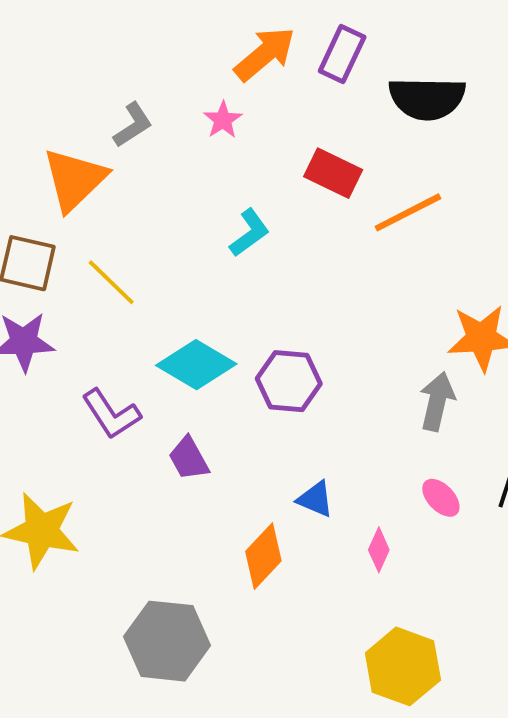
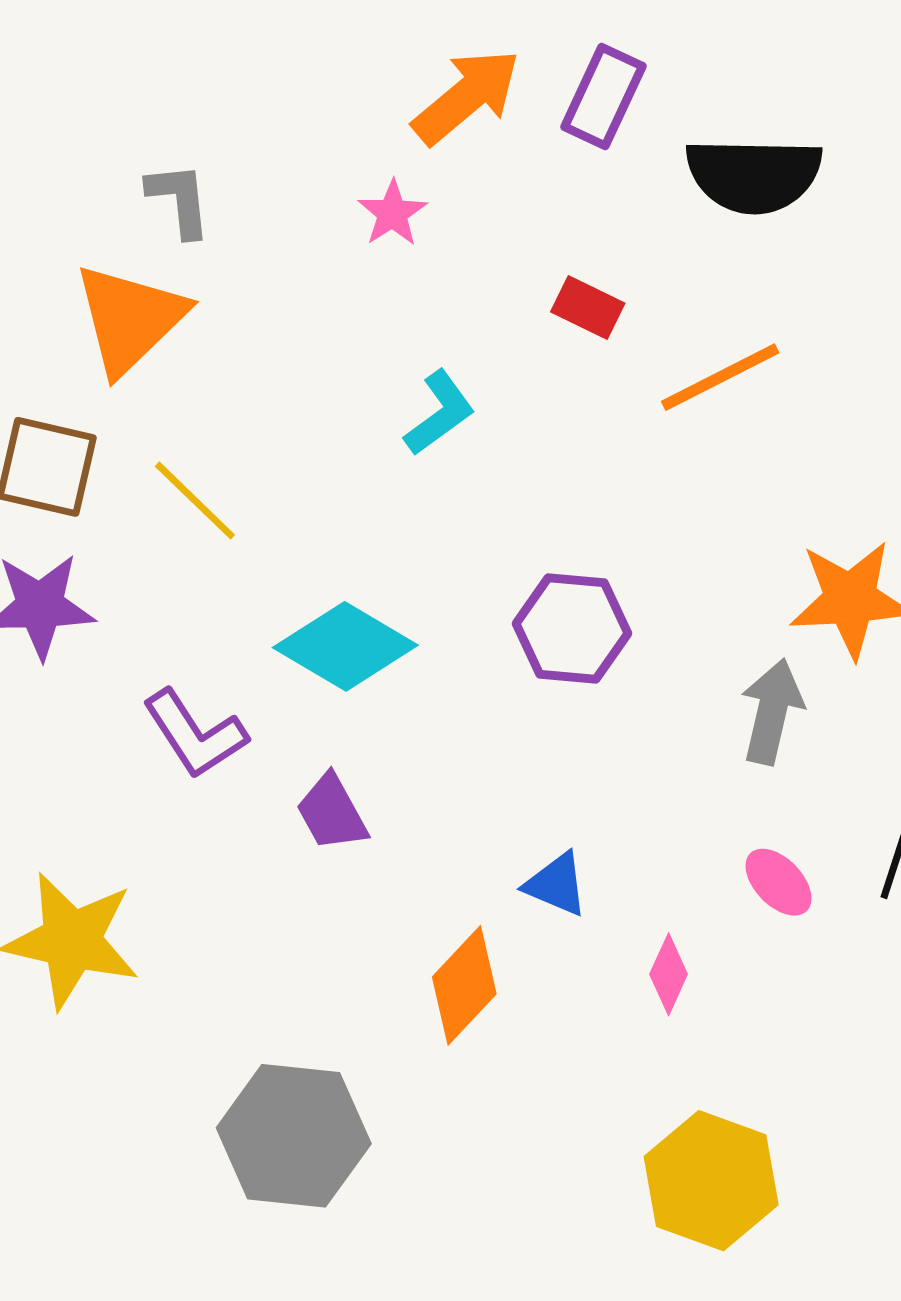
gray L-shape: (133, 125) -> (179, 200), moved, turned -63
red rectangle: (333, 173) -> (588, 308), size x0.7
purple hexagon: (289, 381) -> (572, 628), moved

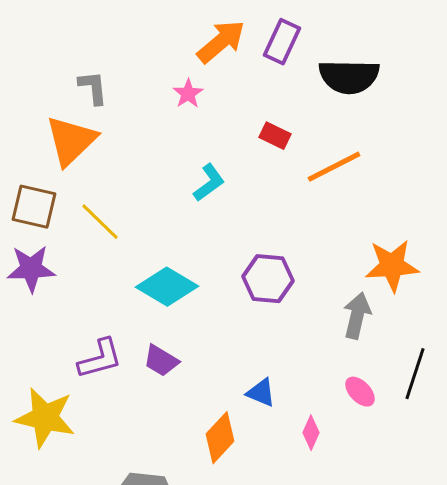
purple L-shape: (195, 734) -> (100, 359), moved, turned -72
purple trapezoid: (332, 813) -> (161, 361), turned -30

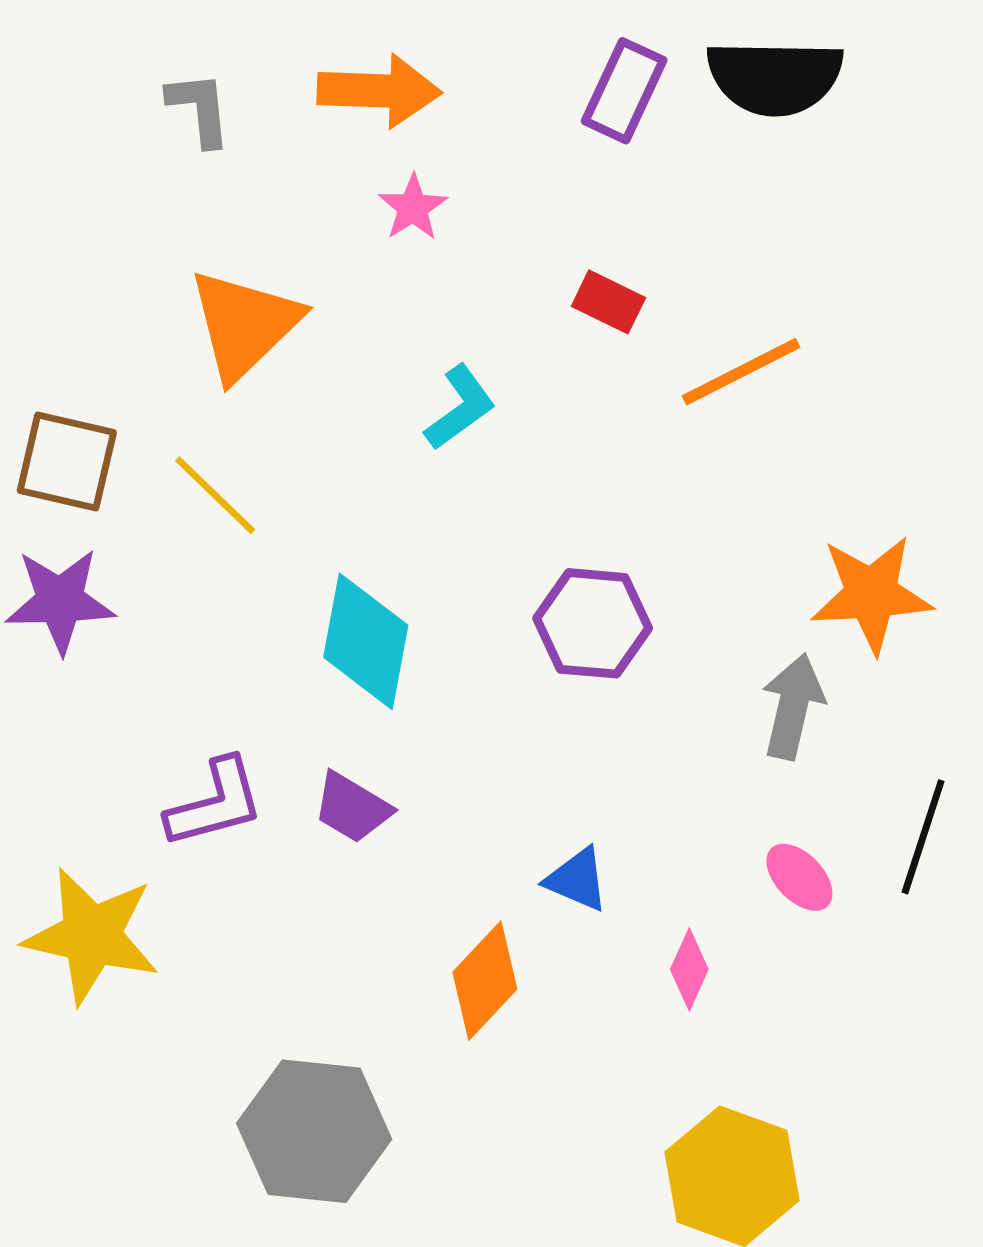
orange arrow: (221, 42) -> (379, 91), moved, turned 42
black semicircle: (349, 77) -> (775, 77), moved
gray L-shape: (93, 88) -> (199, 109), moved
orange triangle: (71, 141) -> (244, 324), moved
cyan diamond: (167, 287) -> (366, 641), turned 70

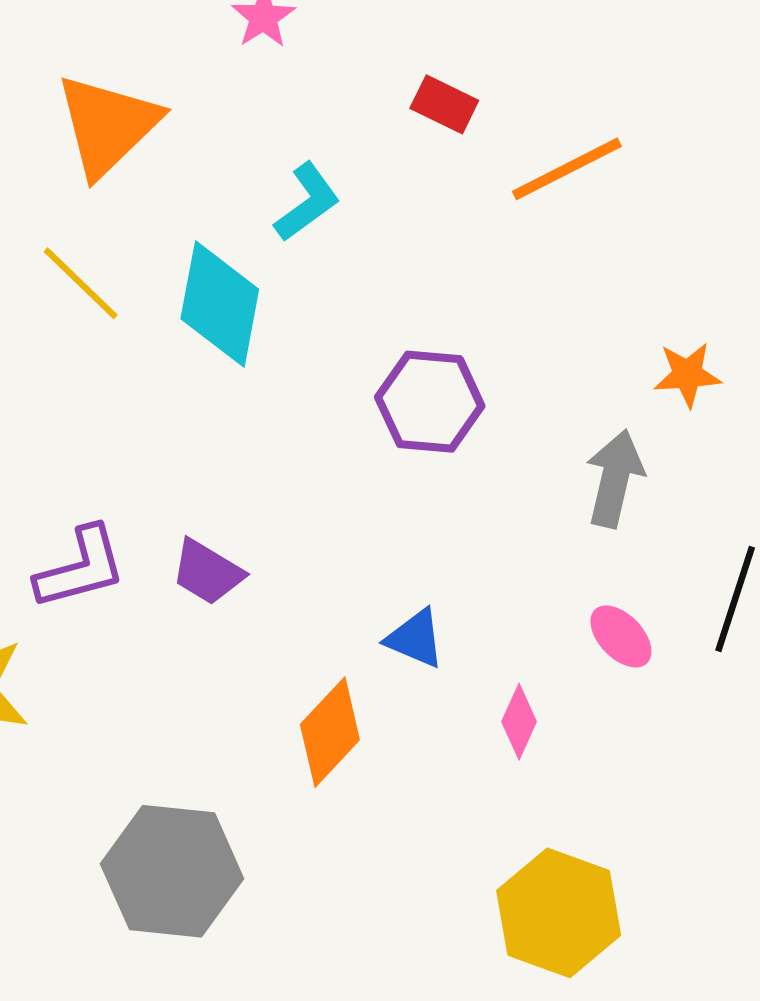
orange star: (871, 594) -> (687, 375), size x0.6
cyan diamond: (366, 641) -> (220, 304), moved

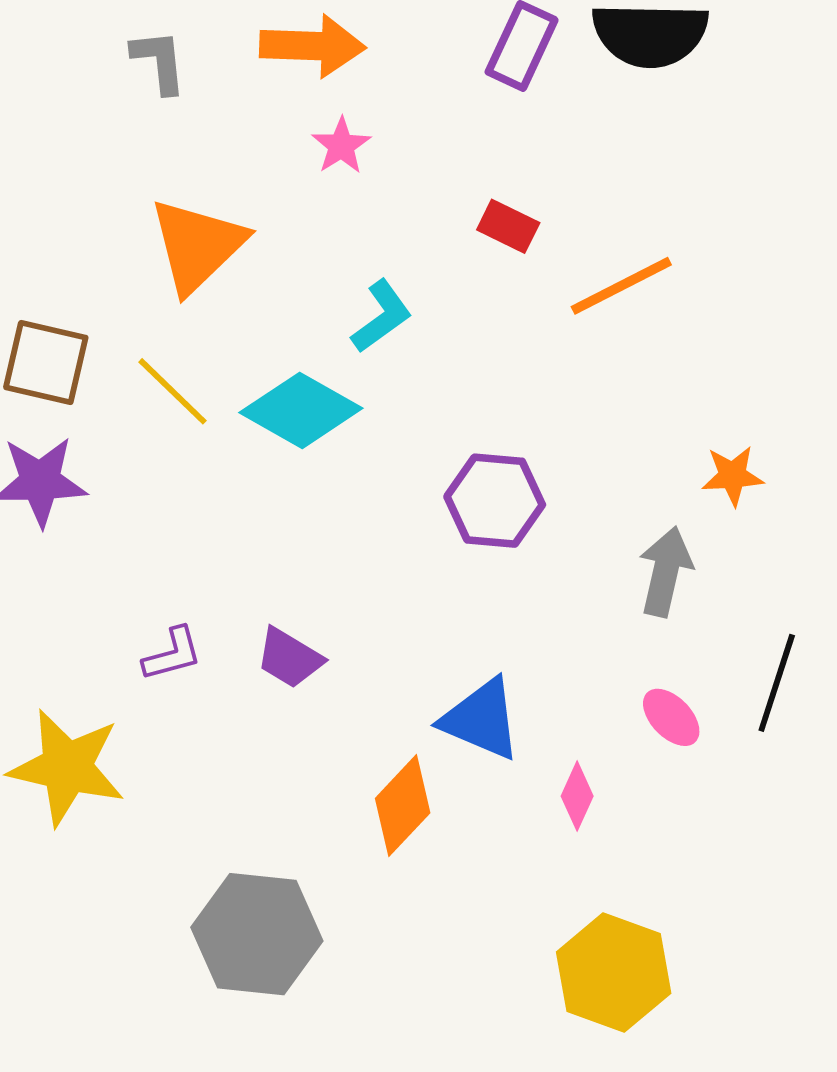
cyan diamond: (220, 304) -> (301, 410), turned -71
purple L-shape: (81, 568) -> (172, 654), size x0.7
blue triangle: (415, 639) -> (481, 719), size x1.5

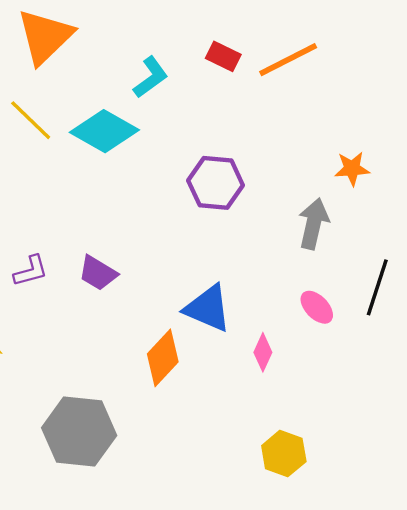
red rectangle: (508, 226) -> (223, 56), moved
yellow hexagon: (614, 973) -> (284, 454), size x0.7

